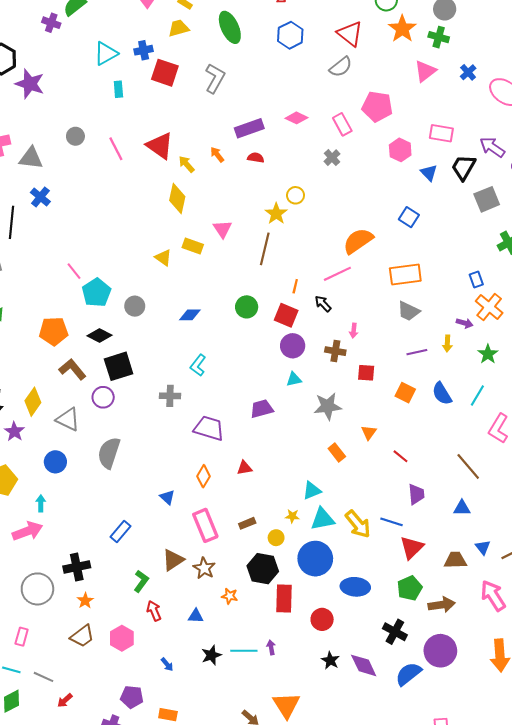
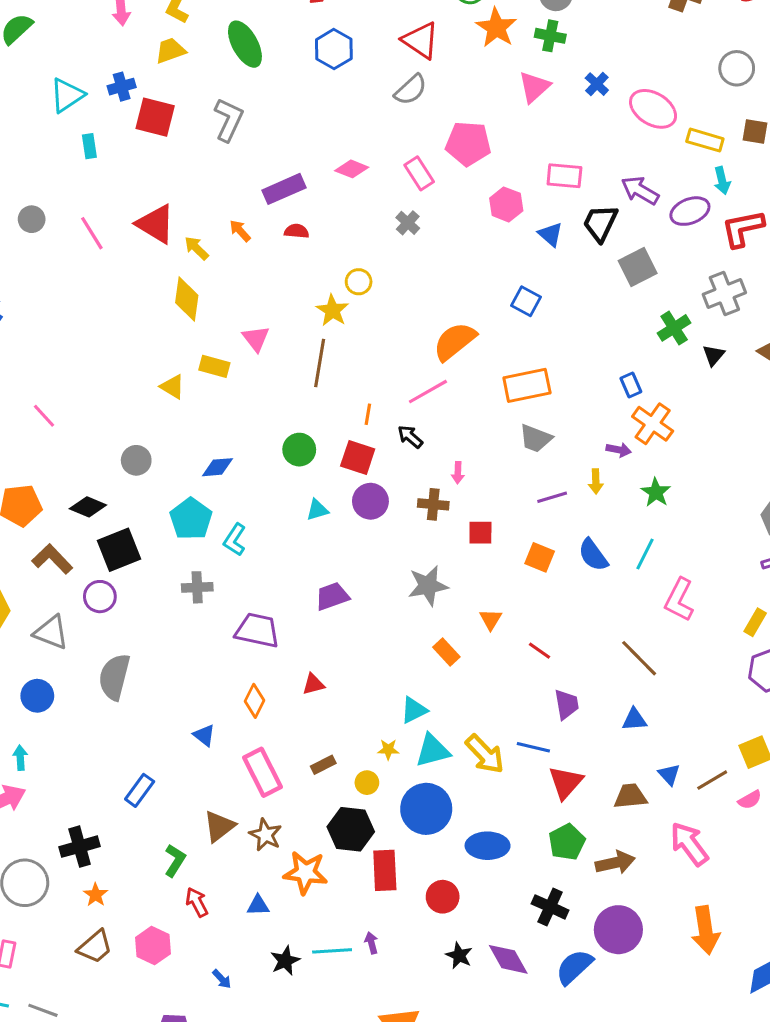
cyan pentagon: (96, 293) -> (191, 519), moved
cyan triangle: (294, 379) -> (317, 510), moved
orange star: (230, 596) -> (305, 873), size x1.8

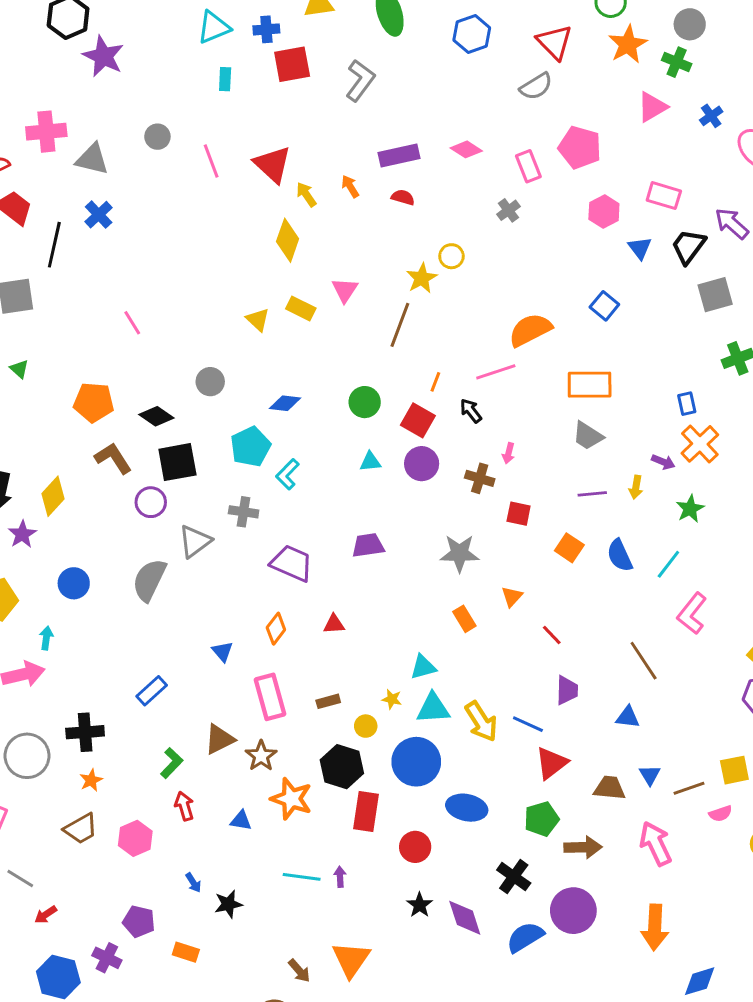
red square: (155, 117) -> (292, 64), turned -36
gray triangle: (51, 632) -> (195, 541), moved, turned 51
black star: (285, 961) -> (228, 904), moved

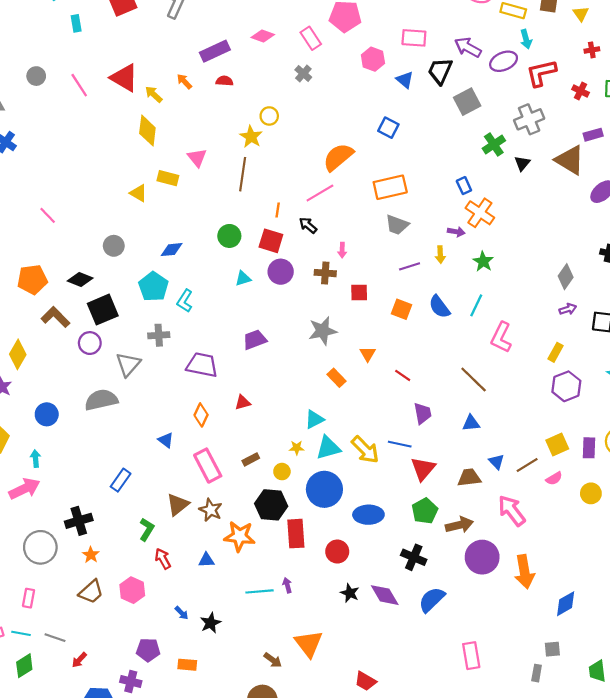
gray semicircle: (149, 580) -> (101, 400), turned 64
purple circle: (573, 911) -> (482, 557), moved

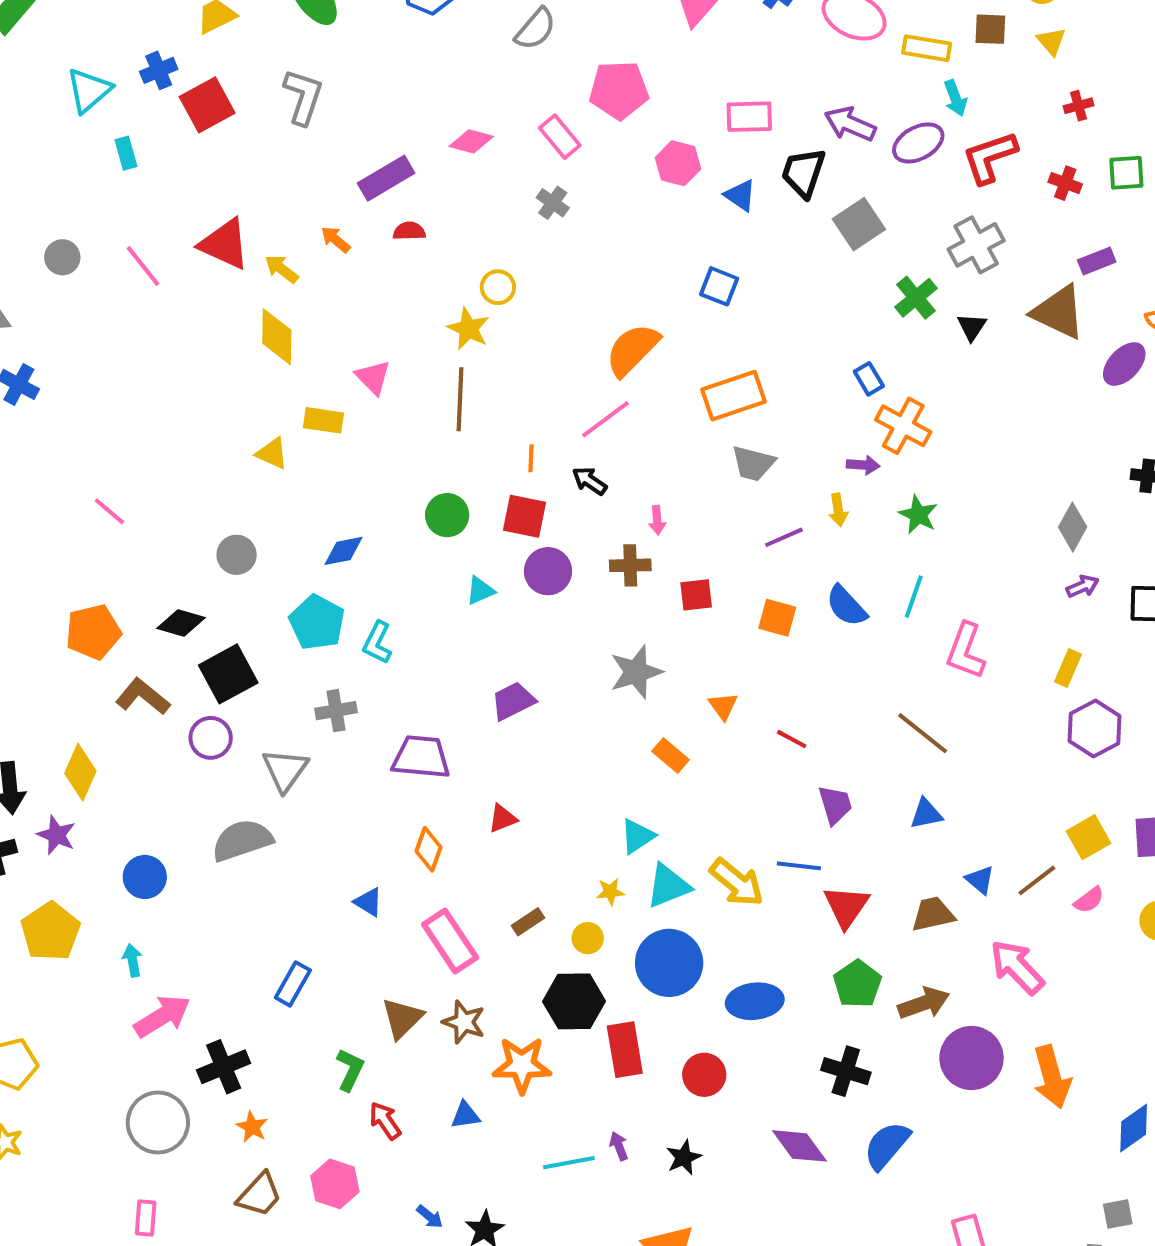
pink arrow: (24, 489) -> (162, 1016), moved
black star: (350, 593) -> (684, 1157), moved, turned 30

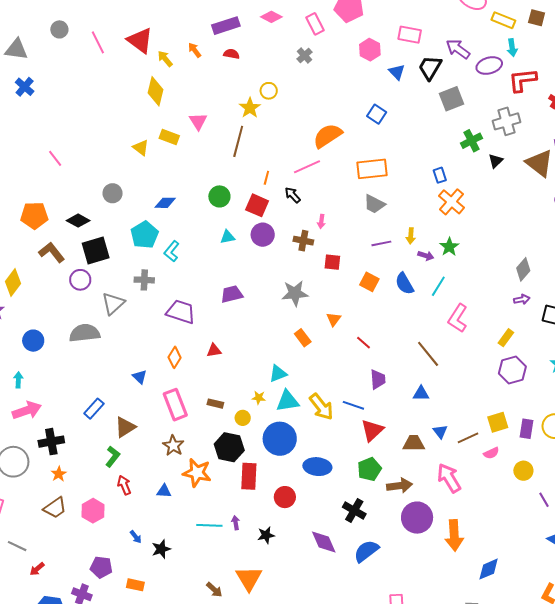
purple arrow: (863, 465) -> (426, 256), moved
brown rectangle: (528, 922) -> (215, 404), turned 35
brown triangle: (402, 1018) -> (125, 427), moved

